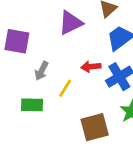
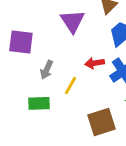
purple triangle: (71, 23) -> (72, 21), turned -35

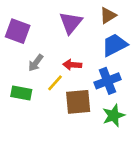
red arrow: (95, 63) -> (72, 65), moved
brown square: (101, 122) -> (78, 102), moved

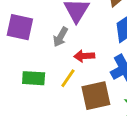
gray arrow: (36, 63) -> (60, 37), moved
green rectangle: (21, 93) -> (34, 78), moved

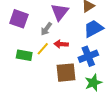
yellow line: (68, 78) -> (43, 49), moved

